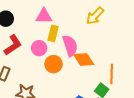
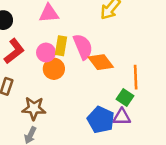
yellow rectangle: (53, 33) -> (61, 46), moved
orange circle: (54, 64) -> (54, 69), moved

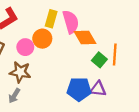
pink circle: (46, 52) -> (25, 47), moved
green square: (125, 97) -> (99, 60), moved
blue pentagon: (101, 120) -> (79, 89), turned -30

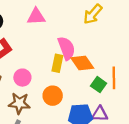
yellow rectangle: (51, 19) -> (57, 63), moved
orange circle: (42, 39) -> (53, 96), moved

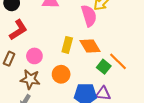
pink semicircle: (66, 48) -> (89, 16), moved
orange line: (114, 78) -> (118, 61), turned -48

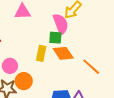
green square: (104, 67) -> (55, 38), moved, turned -32
orange circle: (61, 74) -> (24, 81), moved

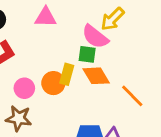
pink semicircle: (61, 24) -> (95, 37), turned 145
orange circle: (24, 81) -> (53, 83), moved

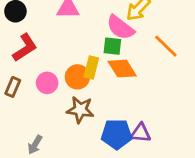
orange line: (132, 96) -> (166, 46), moved
brown star: (19, 118) -> (80, 110), moved

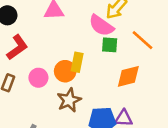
green square: (112, 46) -> (110, 45), moved
orange diamond: (122, 69) -> (128, 76), moved, turned -70
brown star: (80, 110) -> (69, 100), turned -30

